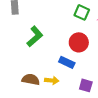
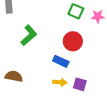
brown semicircle: (31, 79) -> (14, 76), moved
yellow arrow: (52, 80) -> (60, 82), moved

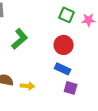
blue rectangle: (61, 61) -> (63, 69), moved
yellow arrow: (60, 82) -> (28, 86), moved

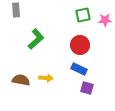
green square: (67, 15) -> (83, 15), turned -35
yellow arrow: (28, 86) -> (46, 78), moved

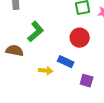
blue rectangle: (79, 69) -> (66, 62), moved
brown semicircle: (21, 80) -> (15, 51), moved

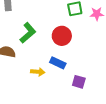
red circle: (80, 38) -> (62, 36), moved

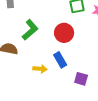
blue rectangle: (58, 63) -> (60, 60), turned 35

